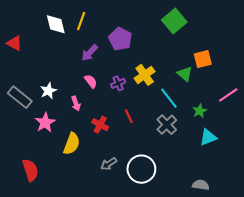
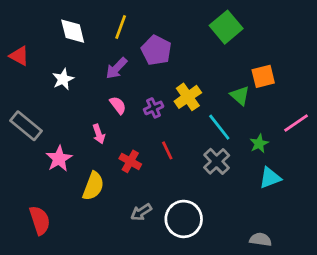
yellow line: (81, 21) -> (121, 27), moved
white star: (48, 91) -> (63, 79), moved

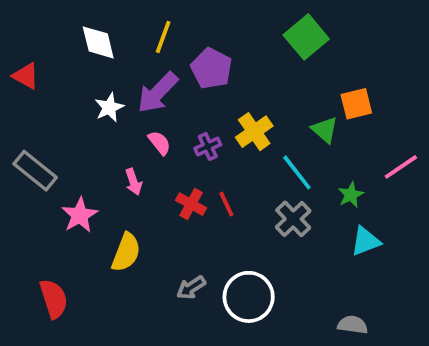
purple arrow: (117, 68) -> (158, 93), size x1.4
white star: (63, 79) -> (109, 107), moved
red cross: (130, 161) -> (191, 204), moved

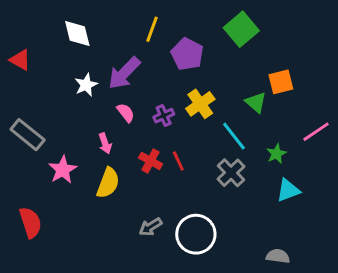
yellow line: (163, 37) -> (152, 29), moved
purple pentagon: (211, 68) -> (187, 54), moved
yellow semicircle: (126, 252) -> (108, 183), moved
red semicircle: (54, 299) -> (30, 222), moved

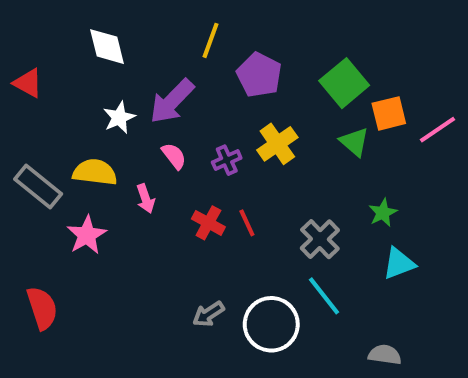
green square: (241, 29) -> (344, 83), moved
pink line: (316, 132) -> (437, 130), moved
cyan line: (234, 136) -> (324, 296), moved
yellow semicircle: (108, 183) -> (95, 172), moved, turned -104

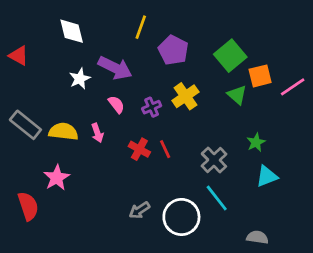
purple arrow: (172, 101) -> (115, 68), turned -108
yellow semicircle: (95, 172) -> (63, 132), moved
pink star: (87, 235) -> (57, 178), moved

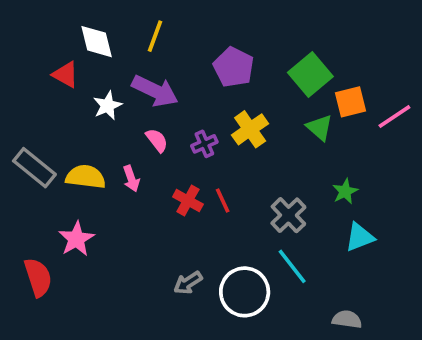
yellow line: (141, 27) -> (155, 36), moved
red triangle: (19, 56) -> (65, 74), moved

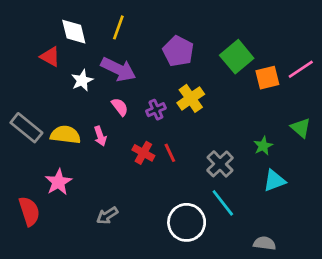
pink line: (394, 116) -> (301, 69), moved
green triangle: (319, 127) -> (301, 128), moved
gray arrow: (188, 283) -> (107, 215), moved

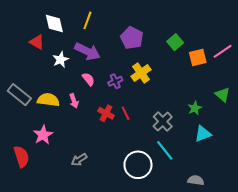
green square: (237, 57) -> (175, 42), size x0.7

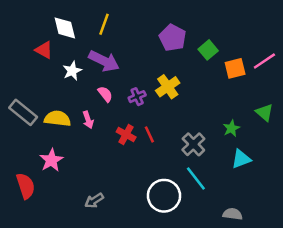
purple pentagon: (132, 38) -> (173, 38), moved
gray arrow: (79, 160) -> (94, 201), moved

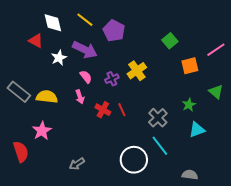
yellow line: (104, 24) -> (85, 20), turned -72
purple pentagon: (173, 38) -> (114, 31), moved
orange square: (235, 68) -> (190, 66), moved
pink arrow: (88, 120) -> (80, 97), moved

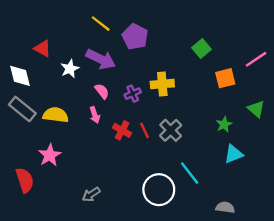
white diamond: (53, 23) -> (20, 76), moved
yellow cross: (137, 71) -> (162, 84), turned 30
gray cross: (158, 118) -> (171, 130), moved

